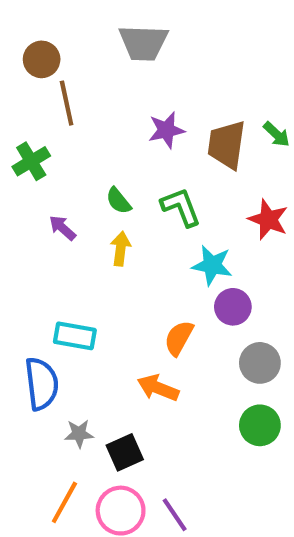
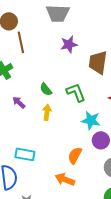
purple star: (166, 130) -> (69, 44), moved

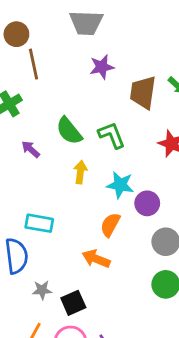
green semicircle: (46, 89) -> (69, 131), size x1.5
yellow arrow: (47, 112) -> (80, 172), moved
cyan star: (91, 120) -> (120, 185), moved

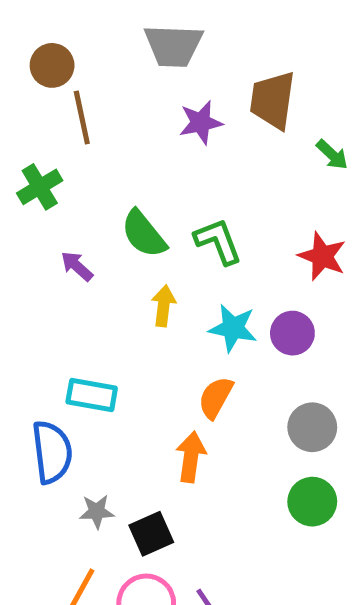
brown trapezoid: (143, 92) -> (273, 100), moved
purple circle: (147, 203) -> (292, 333), moved
orange arrow: (96, 259) -> (191, 457), turned 76

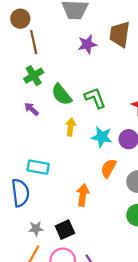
green cross: (40, 187) -> (34, 76), moved
orange semicircle: (216, 398) -> (108, 168), moved
gray star: (97, 512) -> (36, 229), moved

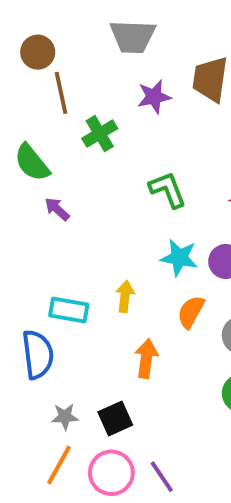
green cross: (34, 76) -> (100, 134), moved
green semicircle: (62, 95) -> (32, 163), moved
yellow arrow: (71, 127) -> (125, 296), moved

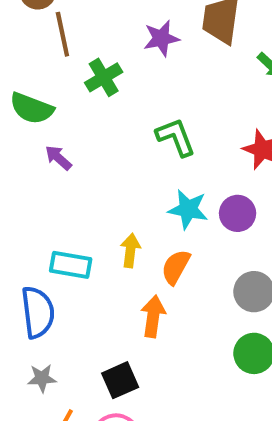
green semicircle: (32, 163) -> (32, 108), turned -30
orange semicircle: (191, 312) -> (176, 267), moved
gray star: (65, 417) -> (42, 378), moved

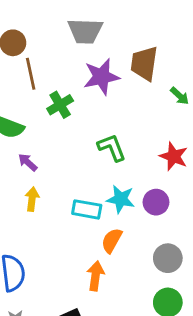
purple star: (161, 38) -> (101, 77), size x1.4
yellow arrow: (130, 250) -> (32, 199), moved
cyan rectangle: (71, 265) -> (87, 209), moved

